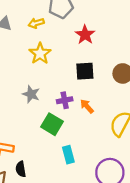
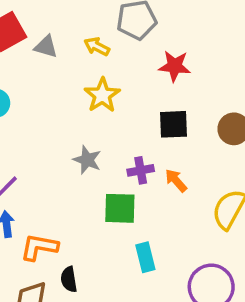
yellow arrow: (36, 23) -> (97, 46), turned 42
red star: (85, 35) -> (175, 66), turned -30
green square: (52, 124) -> (120, 208), turned -30

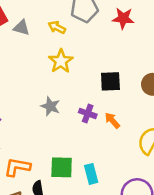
red star: (175, 66) -> (123, 18), moved
purple cross: (141, 170) -> (88, 113), turned 30
green square: (120, 208) -> (62, 167), moved

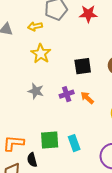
yellow arrow: (57, 27) -> (35, 26), turned -32
purple cross: (88, 113) -> (67, 94), turned -32

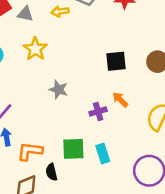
yellow star: (41, 54) -> (35, 49), moved
purple cross: (67, 94) -> (98, 111), moved

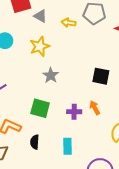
gray star: (59, 90) -> (51, 75), moved
green square: (73, 149) -> (40, 108), moved
black semicircle: (52, 172) -> (35, 142), moved

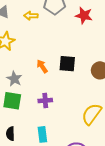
gray star: (51, 75) -> (14, 79), moved
orange arrow: (95, 108) -> (42, 66), moved

